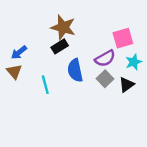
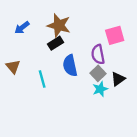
blue arrow: (19, 52) -> (22, 28), moved
purple semicircle: (105, 58) -> (98, 54), turned 108
cyan star: (134, 62) -> (100, 89), moved

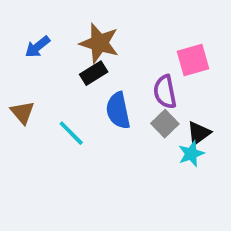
cyan line: (42, 79) -> (71, 133), turned -30
cyan star: (100, 89) -> (191, 154), moved

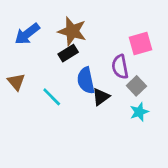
blue arrow: (37, 47) -> (27, 34), size x1.4
gray square: (165, 124) -> (136, 86), moved
black triangle: (199, 133) -> (101, 97), moved

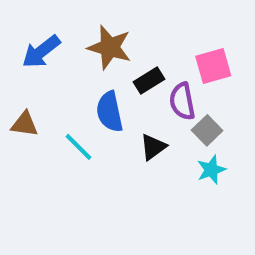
black rectangle: (68, 53) -> (149, 81), moved
blue semicircle: (86, 80) -> (110, 112), moved
brown triangle: (16, 82) -> (25, 124), turned -42

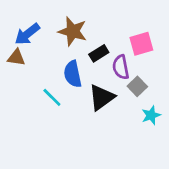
brown triangle: (25, 124) -> (16, 57), moved
black triangle: (153, 147) -> (102, 97), size x1.5
cyan star: (211, 170) -> (151, 115), moved

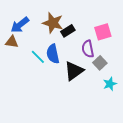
black rectangle: (99, 53) -> (68, 31), moved
cyan line: (52, 97) -> (38, 57), moved

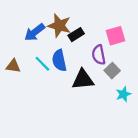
blue arrow: (20, 25) -> (35, 32), moved
brown triangle: (12, 42) -> (13, 66), moved
black triangle: (74, 71) -> (83, 80), turned 30

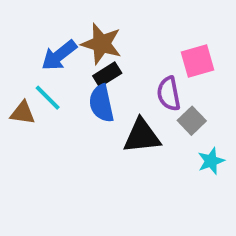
black rectangle: (76, 35) -> (107, 75), moved
cyan line: (42, 64) -> (48, 98), moved

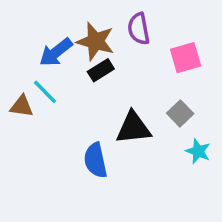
purple semicircle: (169, 94) -> (139, 29), moved
blue semicircle: (101, 103) -> (95, 160), moved
cyan star: (211, 161) -> (198, 151), turned -30

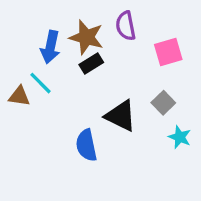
blue arrow: (56, 52) -> (50, 47), turned -40
black triangle: (133, 128) -> (121, 116), turned 32

